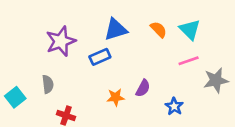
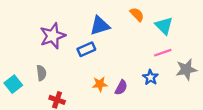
orange semicircle: (159, 30) -> (137, 14), moved
purple semicircle: (143, 88) -> (121, 88), moved
blue star: (174, 106) -> (150, 77), moved

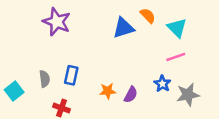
blue triangle: (100, 26) -> (123, 28), moved
purple star: (53, 36) -> (57, 22), moved, turned -30
blue rectangle: (86, 49) -> (71, 75), moved, turned -54
gray star: (186, 70) -> (188, 95), moved

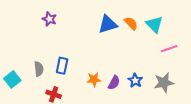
orange semicircle: (148, 16) -> (131, 23), moved
purple star: (57, 22) -> (49, 19), size x0.6
pink line: (176, 57) -> (169, 49), moved
blue star: (162, 84) -> (135, 81), moved

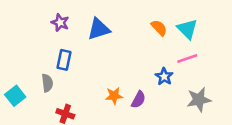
blue triangle: (108, 24) -> (99, 29), moved
pink line: (169, 49) -> (187, 59), moved
blue rectangle: (62, 66) -> (64, 60), moved
blue star: (135, 81) -> (164, 77), moved

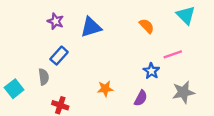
cyan triangle: (187, 29) -> (186, 15), moved
blue rectangle: (64, 60) -> (59, 56), turned 30
purple semicircle: (138, 100) -> (141, 98), moved

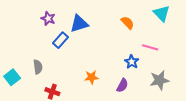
pink line: (173, 54) -> (150, 47), turned 35
blue rectangle: (59, 56) -> (61, 40), moved

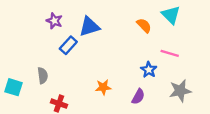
cyan triangle: (162, 13) -> (171, 15), moved
cyan square: (12, 77) -> (13, 87), turned -35

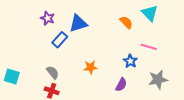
gray semicircle: (43, 76) -> (53, 72), moved, turned -32
orange star: (103, 87) -> (90, 67), moved

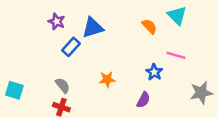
gray star: (158, 80) -> (201, 93), moved

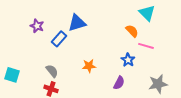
purple star: (57, 22) -> (37, 26), moved
orange semicircle: (149, 26) -> (132, 31), moved
gray star: (201, 93) -> (158, 84), moved

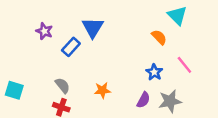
blue triangle: (77, 23) -> (93, 28), turned -42
pink line: (146, 46) -> (184, 65), moved, turned 35
orange star: (89, 66) -> (102, 90), moved
gray star: (158, 84) -> (170, 101), moved

